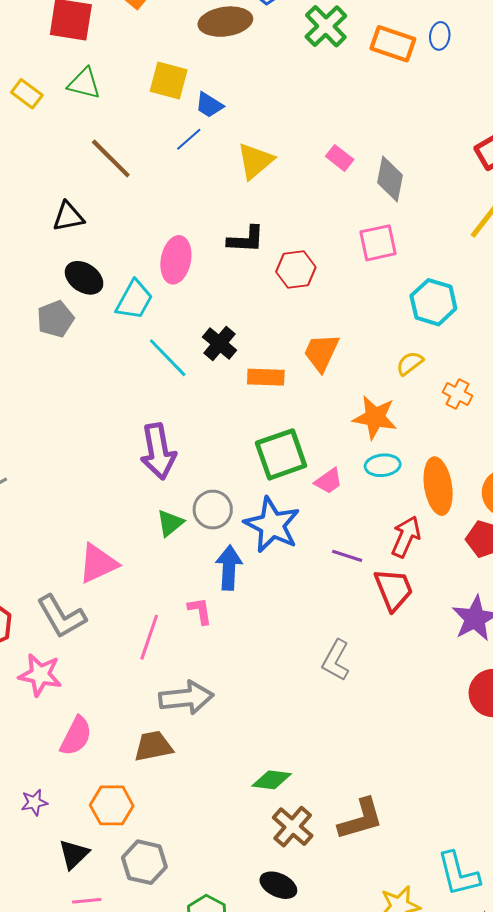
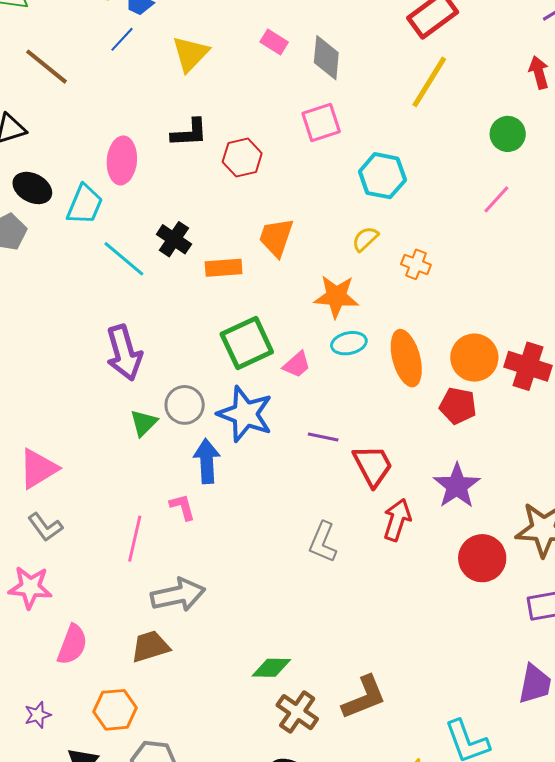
red arrow: (406, 537) -> (397, 520), moved
pink triangle: (98, 563) -> (38, 469), moved
gray L-shape: (61, 616) -> (45, 527), size x0.7

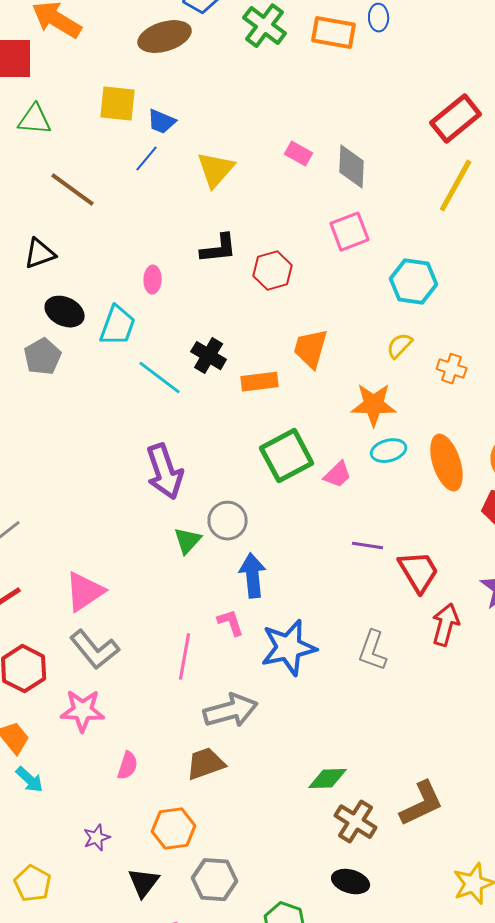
pink ellipse: (122, 160) -> (153, 280), size x0.6
blue star: (245, 414) -> (289, 648), moved, turned -30
gray L-shape: (45, 527) -> (95, 650), size x1.4
pink semicircle: (72, 645) -> (128, 766), size x0.7

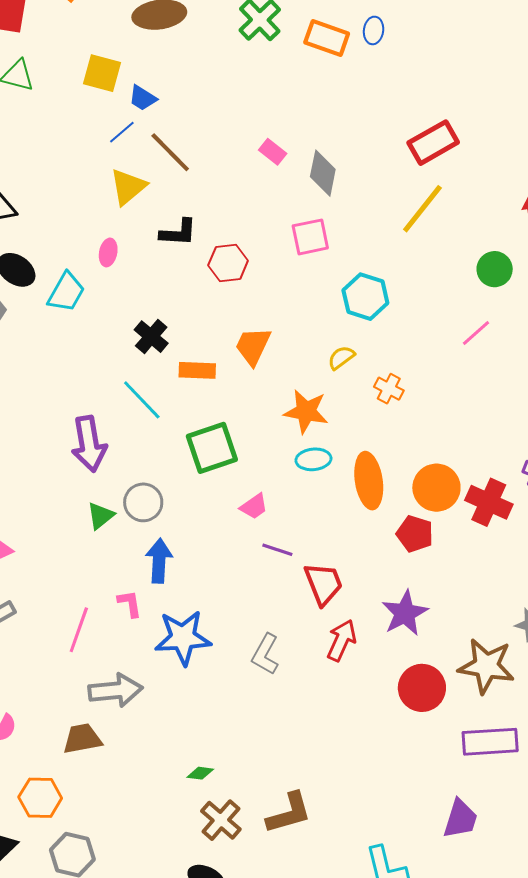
yellow triangle: (216, 170) -> (128, 187), moved
brown line: (73, 190) -> (170, 152), moved
cyan line: (160, 378) -> (142, 400), moved
pink trapezoid: (338, 475) -> (254, 506), moved
green diamond: (328, 779) -> (200, 773), size x0.7

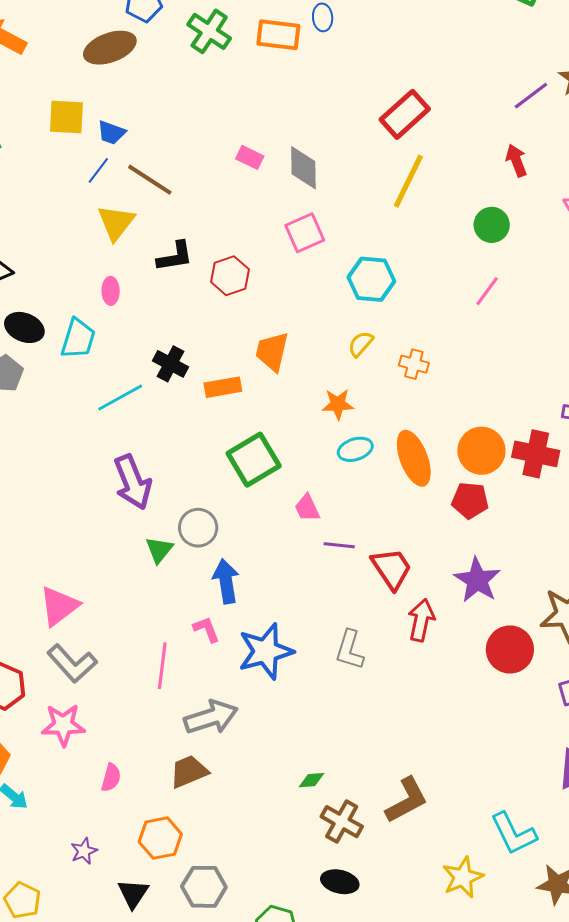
cyan line: (142, 400) -> (120, 398), moved, turned -63
orange star: (306, 412) -> (338, 404), size x0.7
pink trapezoid: (254, 506) -> (307, 508), turned 112

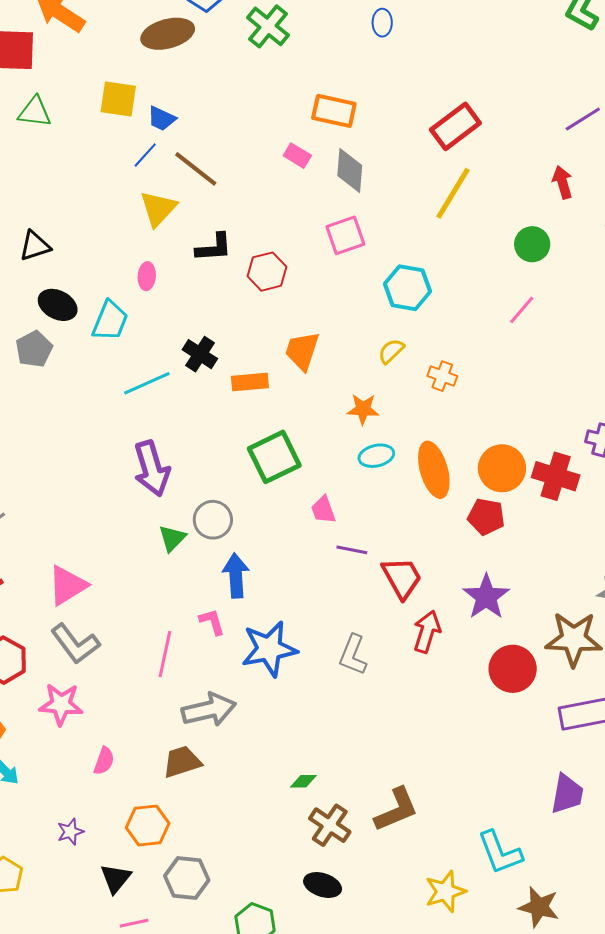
orange rectangle: (278, 35) -> (334, 111), moved

